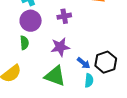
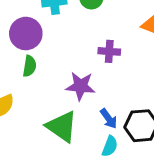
purple cross: (64, 16) -> (109, 51), moved
purple circle: (31, 21) -> (26, 34), moved

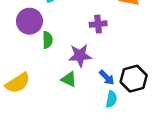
green semicircle: (29, 66) -> (47, 40), moved
green triangle: (62, 127) -> (69, 79), moved, size x0.6

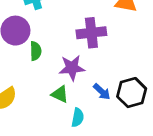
purple cross: (98, 24) -> (91, 33), size x1.5
cyan semicircle: (111, 99) -> (78, 117), moved

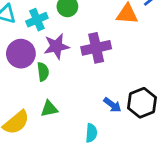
purple star: (72, 68) -> (56, 46), moved
green triangle: (60, 94) -> (49, 109), moved, turned -30

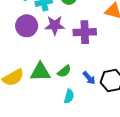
green semicircle: (43, 72) -> (64, 71), moved, turned 48
green triangle: (49, 109) -> (40, 72), size x1.5

